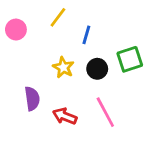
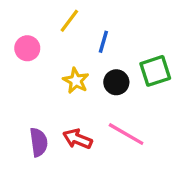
pink circle: (16, 30) -> (27, 48), moved
purple semicircle: (32, 99) -> (39, 142), moved
pink line: (105, 112) -> (126, 134), turned -32

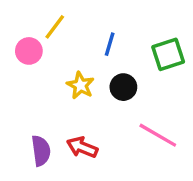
yellow line: (69, 21) -> (55, 27), moved
green square: (155, 71) -> (168, 54), moved
pink line: (126, 134) -> (158, 135), moved

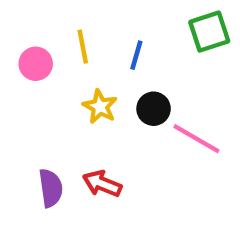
yellow line: (55, 27) -> (83, 47), moved, turned -48
green square: (168, 54) -> (209, 32), moved
pink line: (158, 135) -> (196, 139), moved

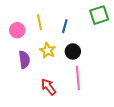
pink line: (196, 139) -> (78, 78), moved, turned 55
red arrow: (102, 184) -> (49, 87), turned 30
purple semicircle: (51, 188) -> (24, 60), moved

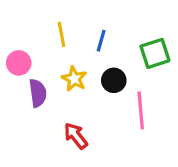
green square: (99, 15) -> (155, 53), moved
pink circle: (17, 30) -> (19, 63), moved
pink line: (78, 78) -> (141, 110), moved

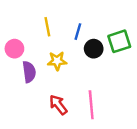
yellow star: (74, 79) -> (57, 61), turned -30
black circle: (114, 80) -> (94, 49), moved
pink line: (141, 110) -> (91, 105), moved

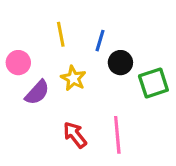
green square: (119, 41) -> (153, 83), moved
yellow star: (57, 61) -> (73, 78), turned 30
purple semicircle: (29, 72) -> (37, 92), turned 50

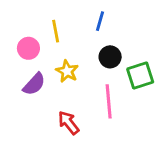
blue line: (100, 41) -> (100, 21), moved
pink circle: (18, 63) -> (28, 48), moved
pink line: (117, 135) -> (109, 101), moved

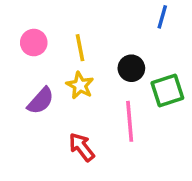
blue line: (100, 21) -> (162, 17), moved
yellow line: (56, 31) -> (80, 48), moved
pink circle: (28, 48) -> (34, 43), moved

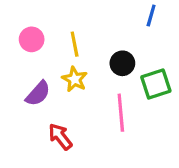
red arrow: (82, 147) -> (60, 137), moved

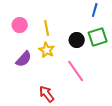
green square: (156, 84) -> (98, 37), moved
pink line: (121, 113) -> (76, 71), turned -30
red arrow: (60, 137) -> (47, 94), moved

